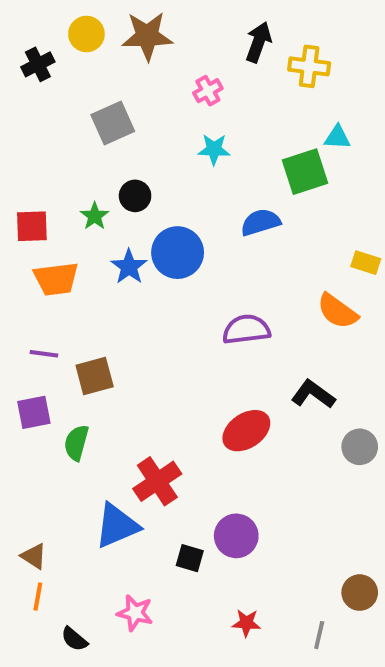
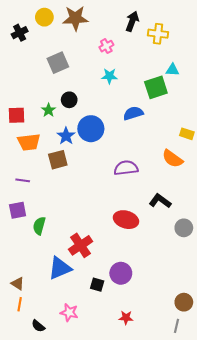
brown square: (95, 376) -> (58, 160), moved
red ellipse: (246, 431) -> (126, 220), turned 50
gray line: (319, 635) -> (177, 326), moved

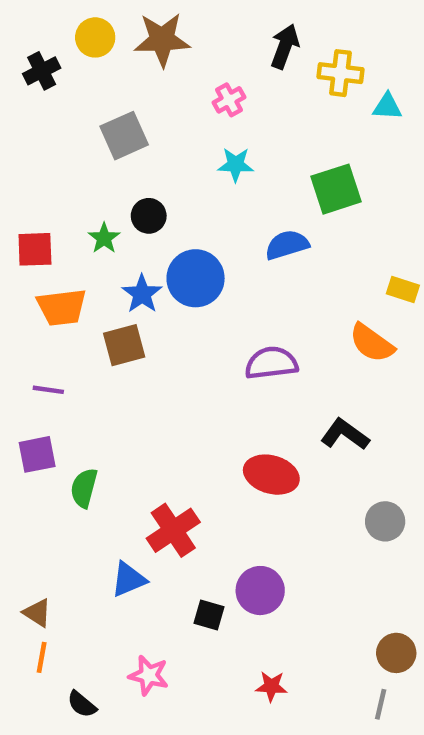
cyan triangle: (172, 70) -> (387, 107), moved
gray circle: (184, 228) -> (385, 521), moved
blue triangle: (60, 268) -> (129, 579), size x0.7

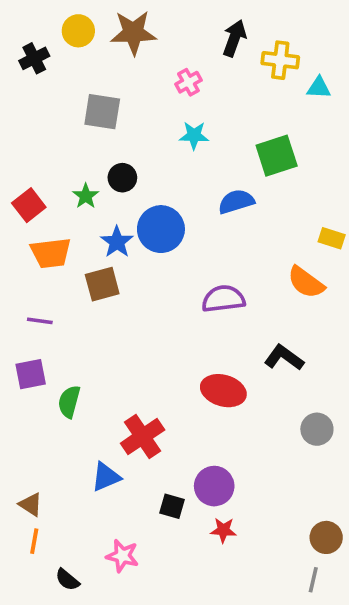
gray square: (124, 136) -> (102, 112), turned 33
red square: (35, 249) -> (29, 205), turned -36
red star: (271, 686) -> (223, 530), moved

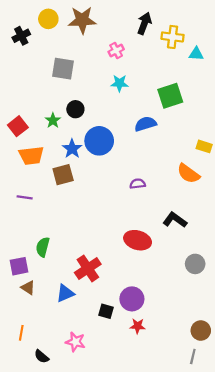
purple semicircle: (223, 299) -> (138, 184), size x0.6
purple square: (31, 374) -> (19, 266), moved
brown triangle: (31, 504) -> (28, 288), moved

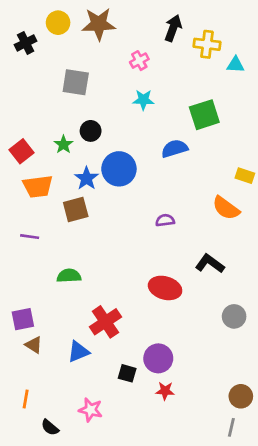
green semicircle: (43, 247) -> (69, 276), moved, turned 72

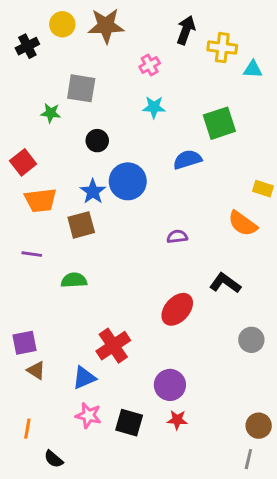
green star: (63, 144) -> (51, 113), moved, turned -30
green semicircle: (69, 276) -> (74, 280), moved
red ellipse: (165, 288) -> (177, 309), turned -64
black square: (127, 373) -> (129, 423), moved, size x1.4
pink star: (91, 410) -> (88, 415), moved

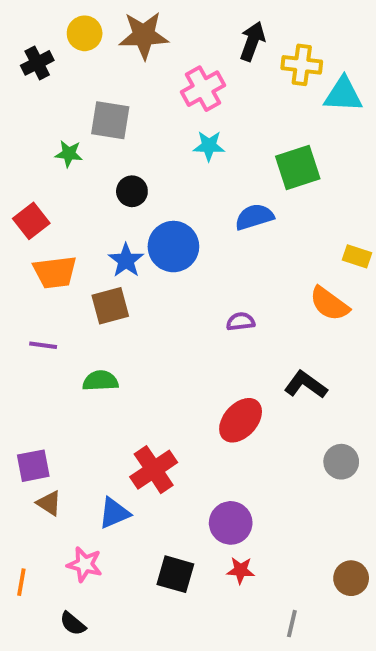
pink cross: (150, 65) -> (203, 89), size x1.5
cyan triangle: (253, 69) -> (343, 95), size x1.5
pink star: (88, 415) -> (85, 564), moved
orange line: (27, 429) -> (21, 582), moved
gray line: (248, 459) -> (292, 624), moved

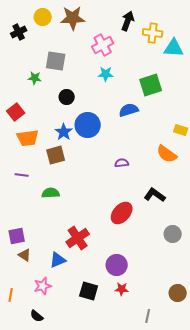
pink star: (85, 564) -> (43, 286), turned -30

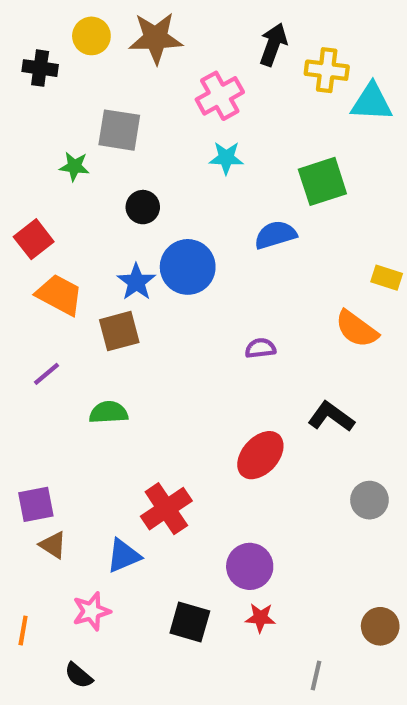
black cross: (19, 32) -> (40, 68), turned 35
orange trapezoid: (28, 138) -> (59, 295), turned -145
purple line: (22, 175) -> (47, 374), turned -48

